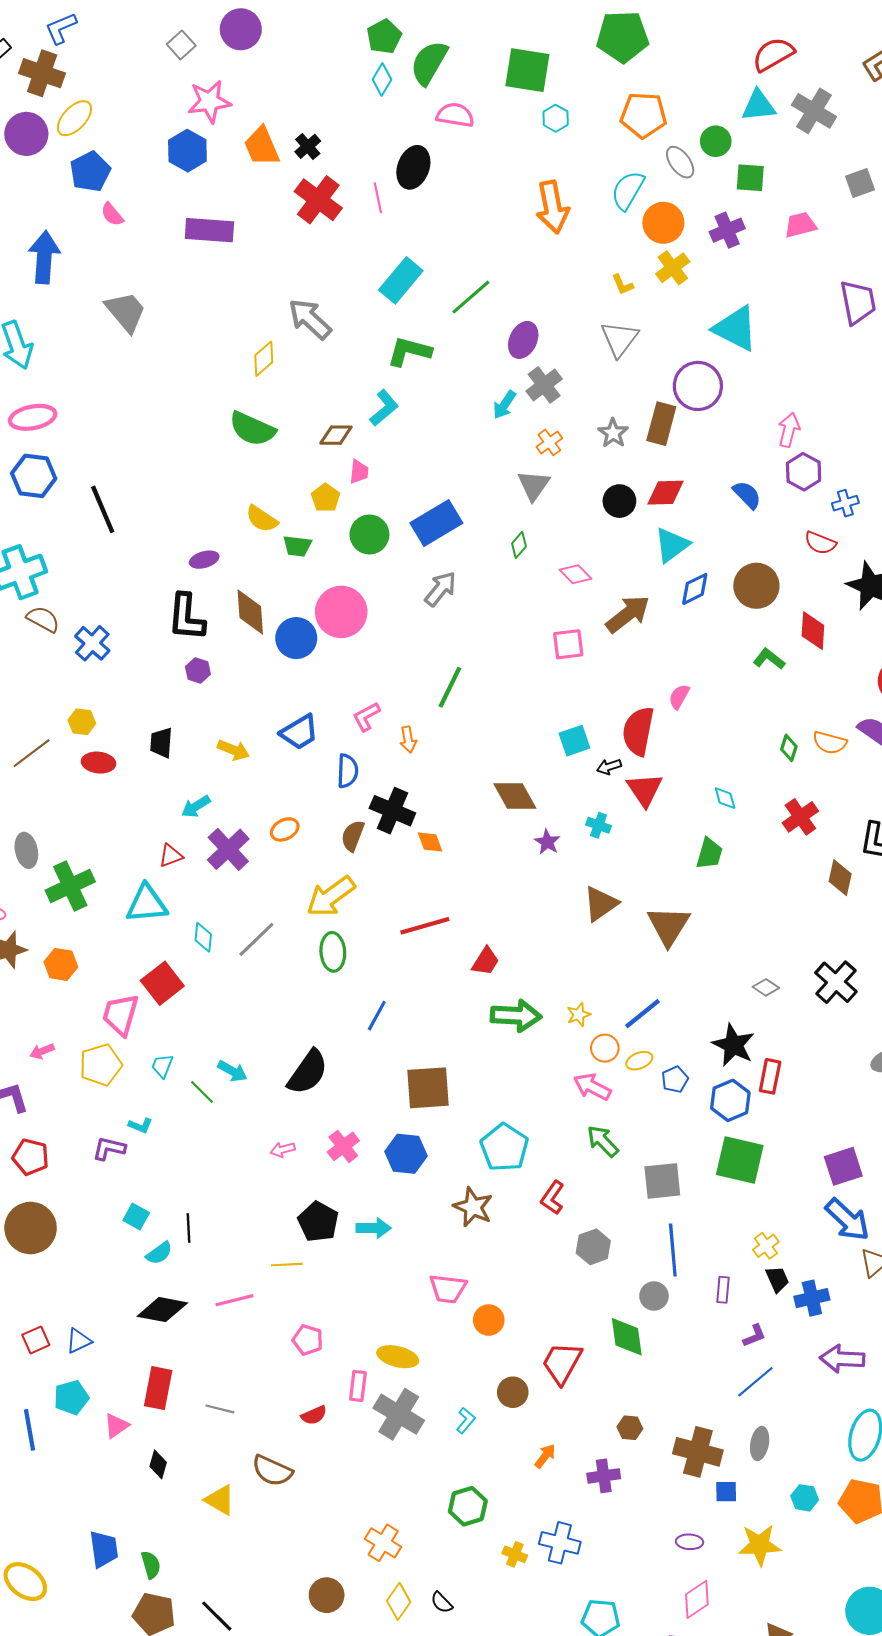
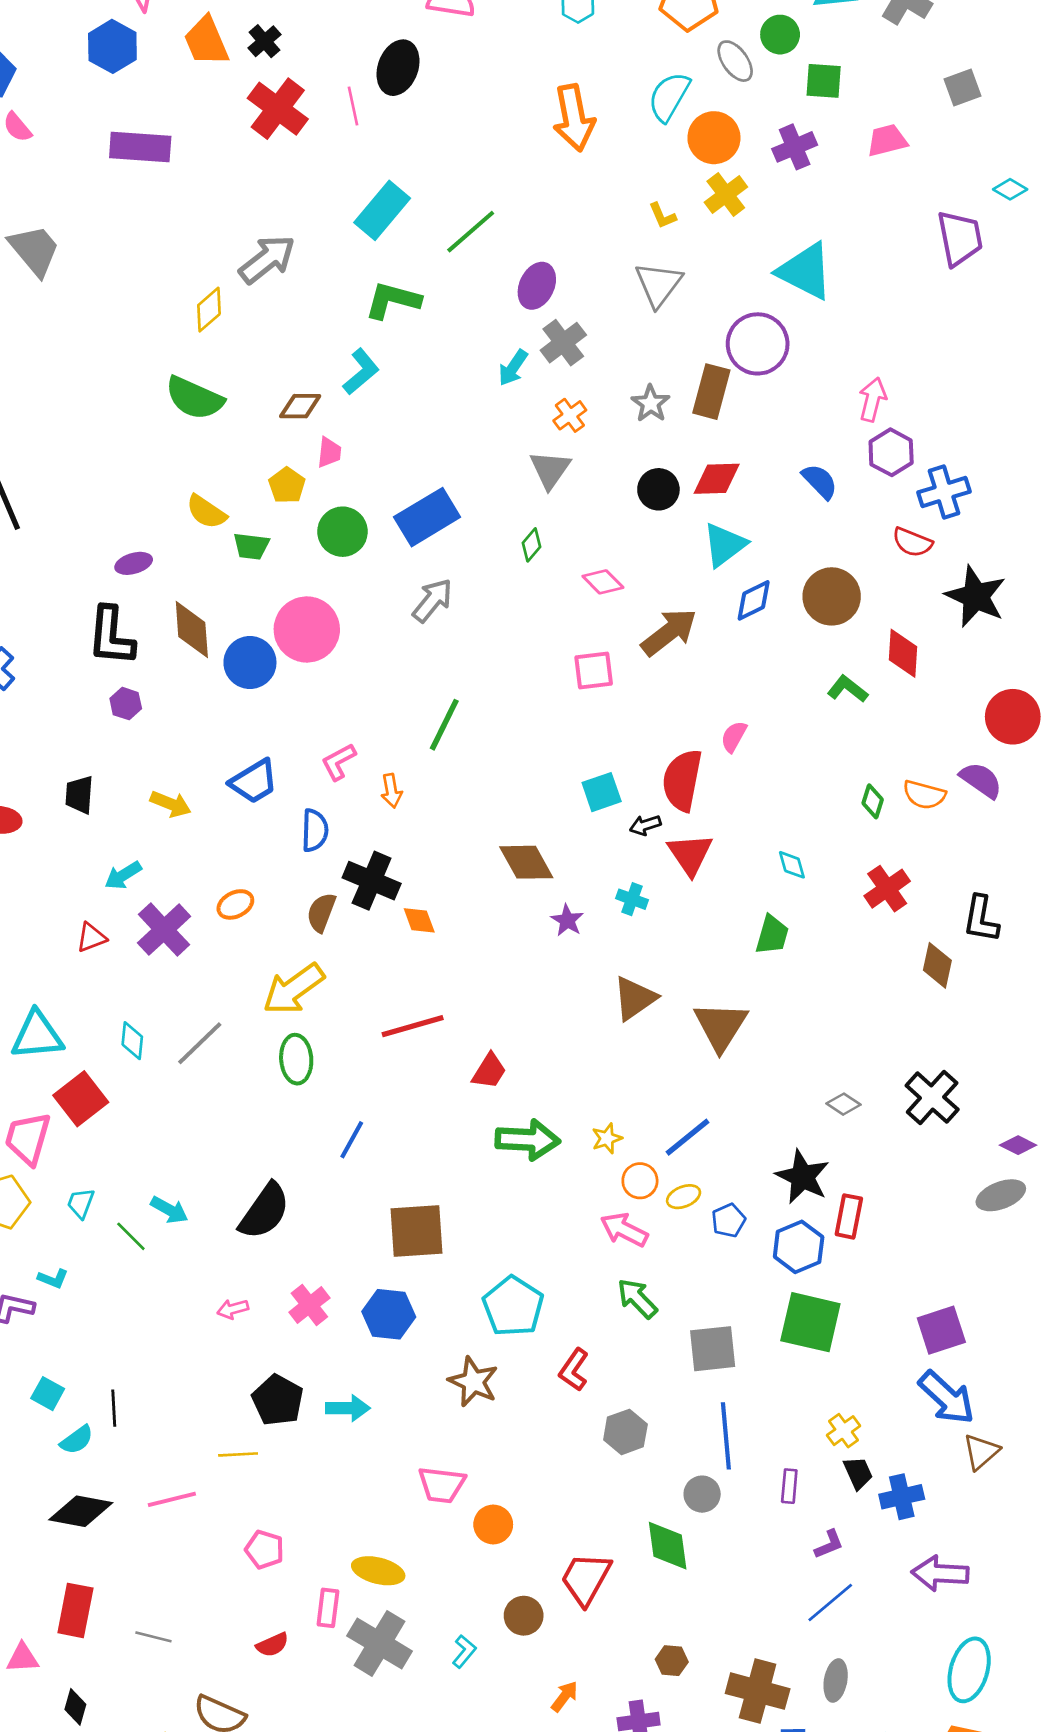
gray arrow: (310, 319) -> (267, 259), turned 99
blue cross: (845, 503) -> (944, 492), size x1.5
cyan triangle: (147, 904) -> (37, 1035), moved
pink triangle: (116, 1426) -> (23, 1658), turned 32

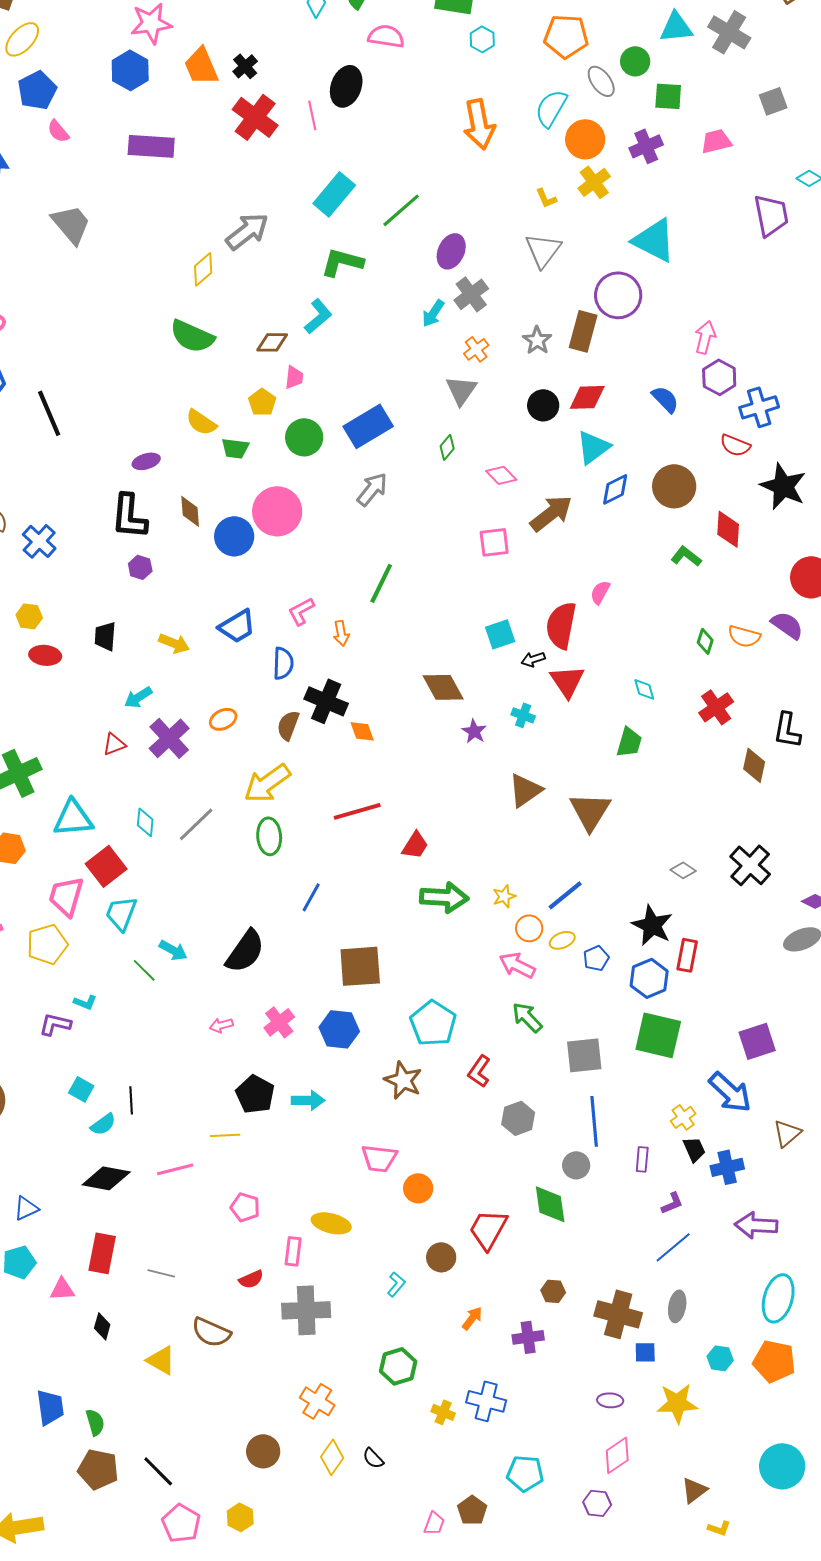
brown diamond: (192, 629) -> (190, 511), size x0.7
cyan trapezoid: (81, 1203) -> (121, 913), moved, size x1.5
blue arrow: (947, 1398) -> (730, 1092), moved
gray cross: (380, 1643) -> (306, 1310), moved, turned -33

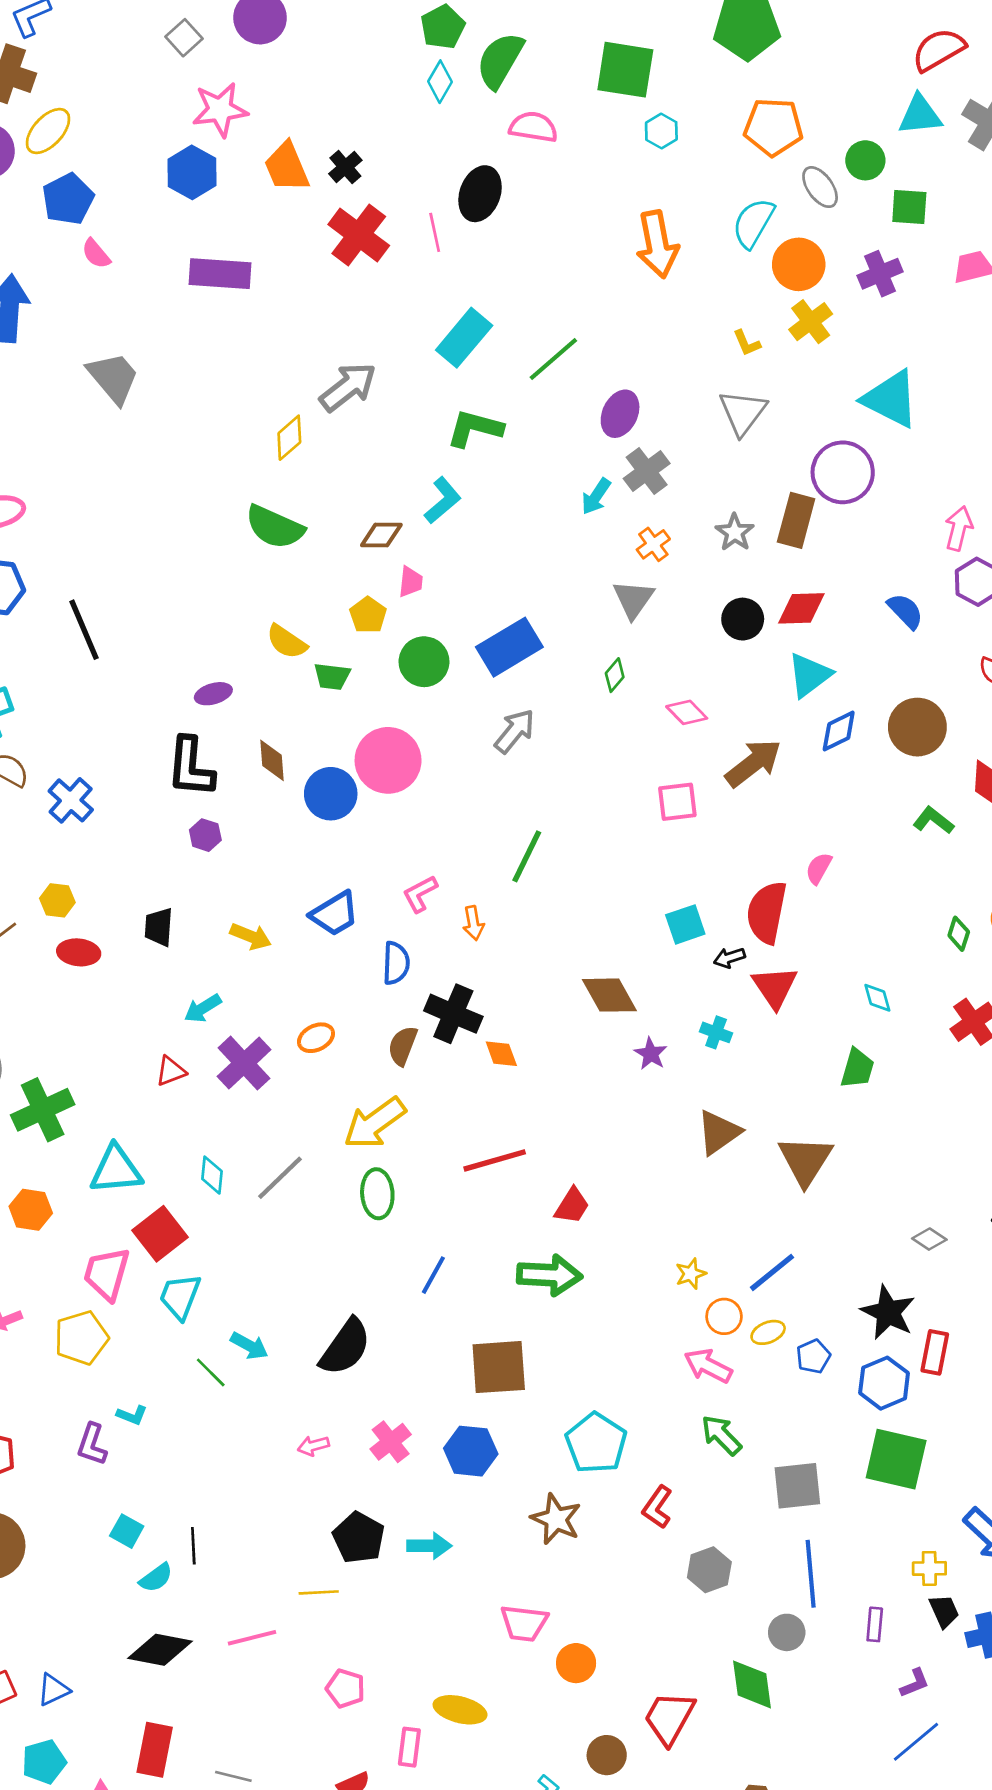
green arrow: (444, 897) -> (549, 1275), moved
purple L-shape: (55, 1024) -> (92, 1444), turned -84
yellow cross: (683, 1117) -> (929, 1568), turned 35

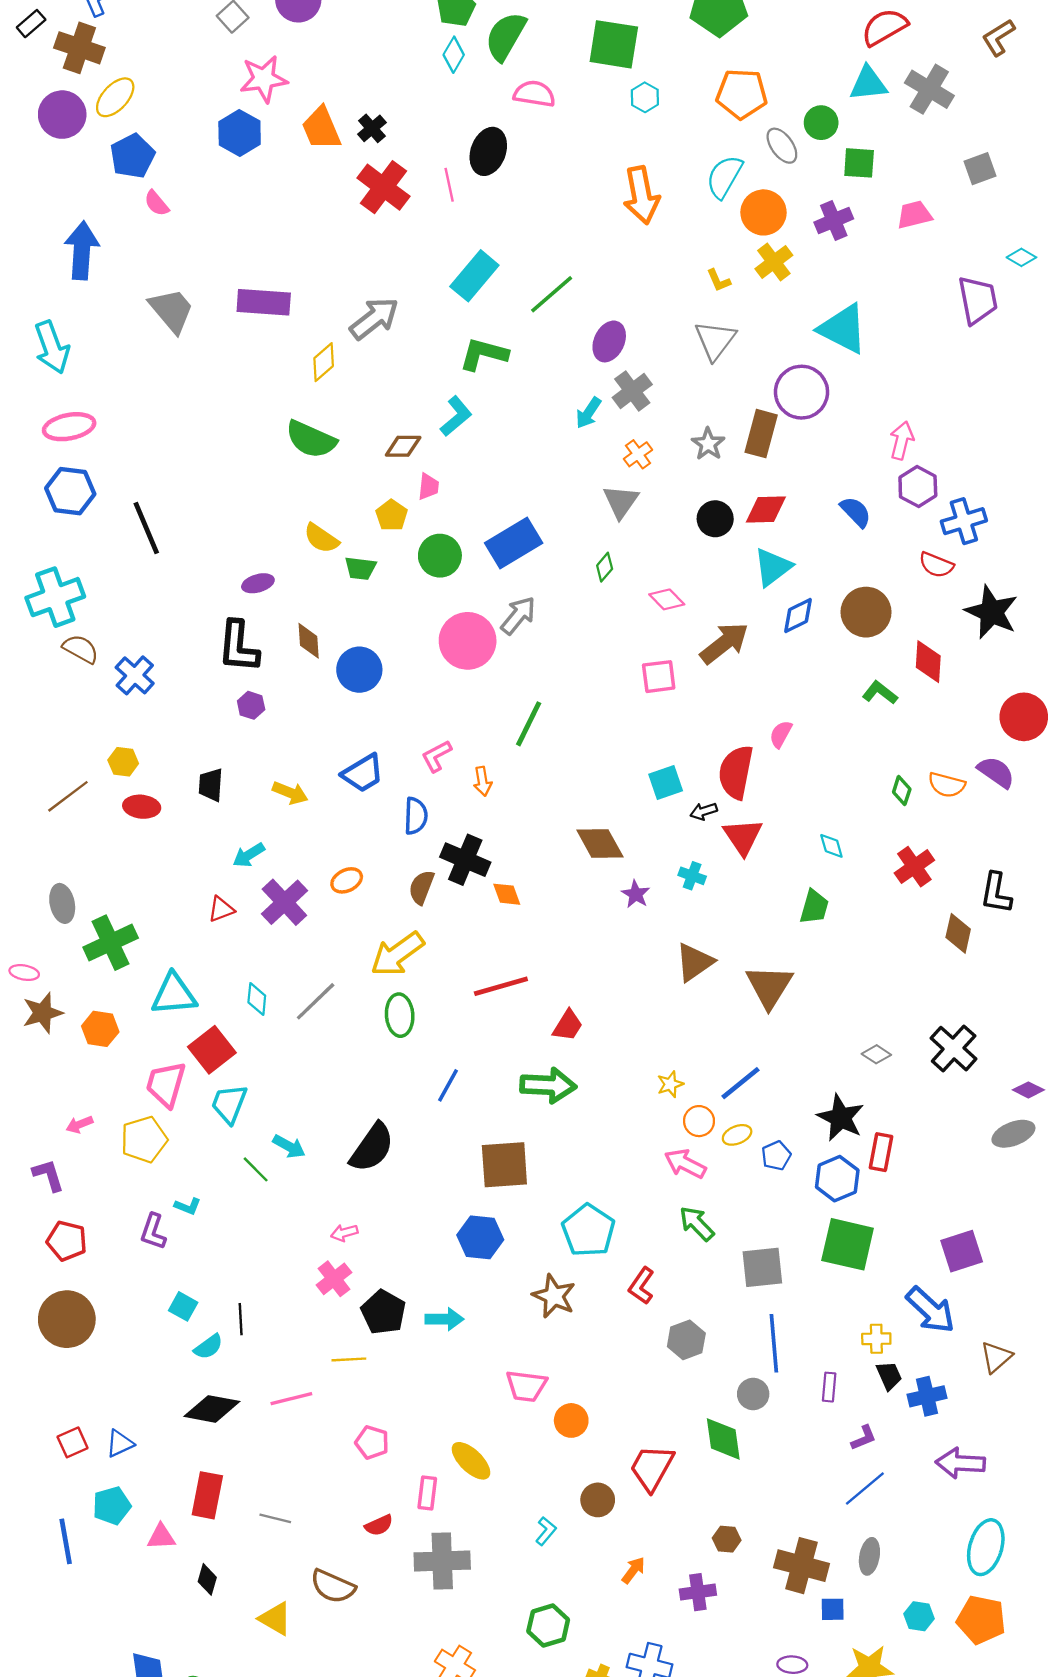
purple rectangle: (220, 274) -> (264, 302), moved
pink circle: (388, 760) -> (468, 641), moved
pink cross: (391, 1442) -> (334, 1279), moved
yellow ellipse: (460, 1710) -> (471, 1461), turned 30

